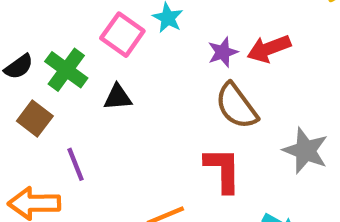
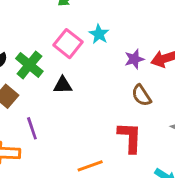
brown semicircle: (236, 106) -> (141, 95), size x0.7

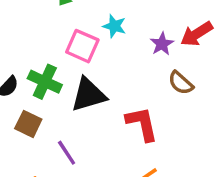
black triangle: (63, 85) -> (88, 95), size x1.6
red L-shape: (130, 137) -> (142, 124), moved

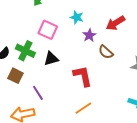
cyan star: (114, 26) -> (77, 17), moved
purple star: (162, 44) -> (89, 35), moved
black triangle: (88, 95) -> (51, 59), size x0.7

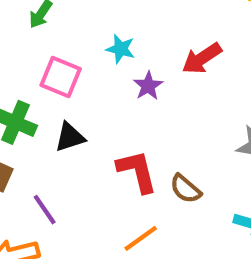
brown semicircle: (106, 52) -> (185, 189), moved

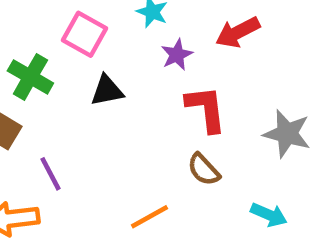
black triangle: (70, 137) -> (107, 91), moved
red L-shape: (137, 171) -> (206, 109), moved

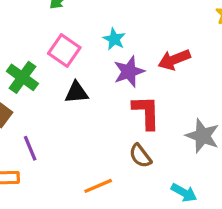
purple star: (177, 55) -> (129, 72), size x1.4

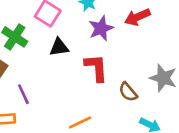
red L-shape: (146, 112) -> (96, 68), moved
brown semicircle: (140, 156) -> (128, 92), moved

